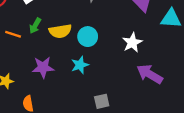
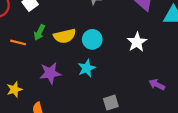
purple arrow: (150, 74) -> (157, 85), moved, size x0.6

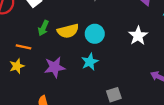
orange line: (18, 42) -> (23, 47), moved
yellow star: (14, 89) -> (17, 66), moved

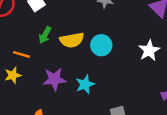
cyan star: (90, 62) -> (85, 84), moved

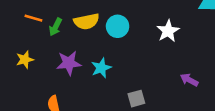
green arrow: (45, 35) -> (55, 27), moved
orange line: (21, 54) -> (33, 18), moved

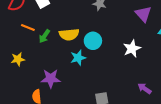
purple star: (69, 63) -> (51, 79), moved
cyan star: (101, 68) -> (78, 58), moved

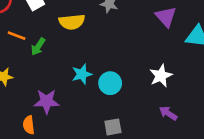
yellow semicircle: (69, 34) -> (72, 22), moved
cyan circle: (93, 41) -> (110, 83), moved
white star: (132, 49) -> (161, 76), moved

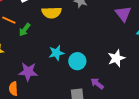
purple arrow: (168, 113) -> (97, 84), moved

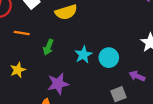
green arrow: (25, 30) -> (48, 47), moved

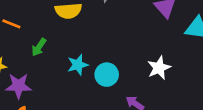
purple star: (58, 84) -> (18, 86), moved

